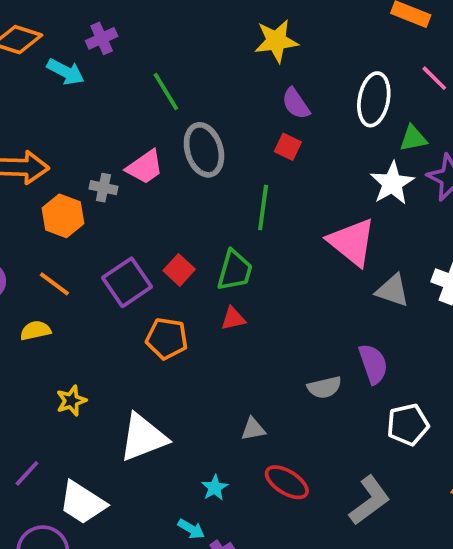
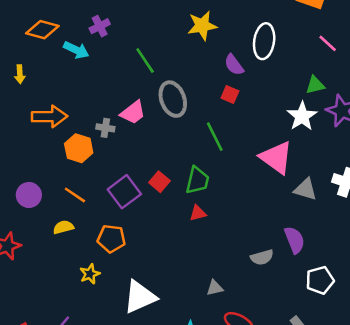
yellow star: (276, 41) -> (202, 26), moved
white ellipse: (374, 99) -> (264, 41), moved
green line: (263, 207) -> (215, 137), turned -32
orange pentagon: (167, 339) -> (111, 239), moved

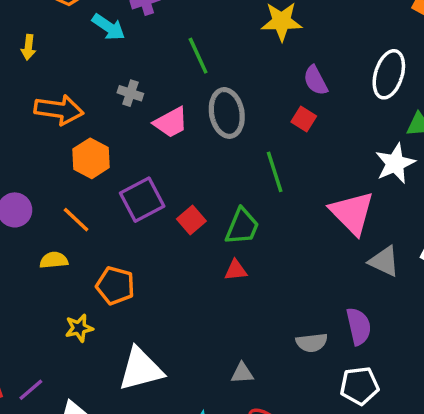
white ellipse: (264, 41) -> (389, 74), moved
gray cross: (105, 128) -> (130, 93), moved
purple square: (124, 192) -> (142, 200), moved
white pentagon: (320, 280) -> (359, 386), moved

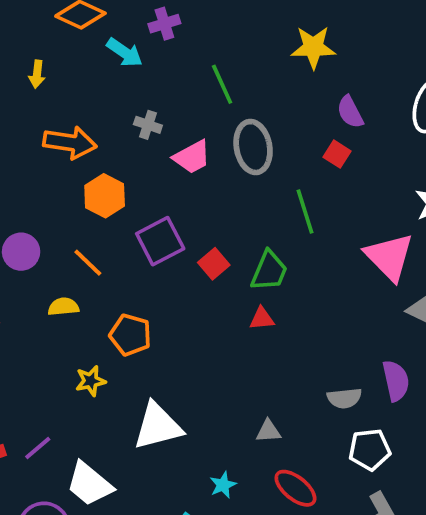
white pentagon: (359, 386) -> (370, 450), moved

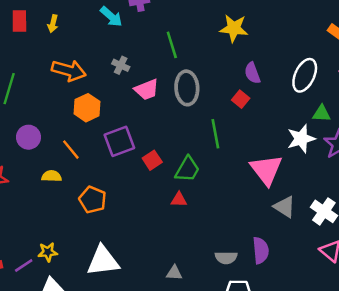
yellow star: (91, 381) -> (48, 252), moved

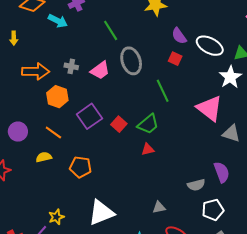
gray cross: (121, 65) -> (71, 66), moved
white ellipse: (305, 75) -> (210, 46), moved, turned -72
green trapezoid: (187, 169) -> (148, 124), turned 35

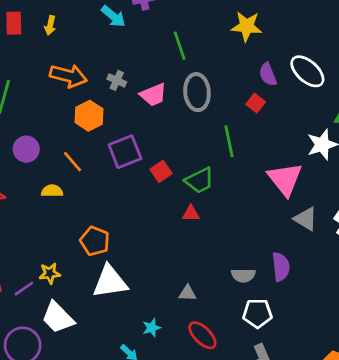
white ellipse: (210, 46) -> (307, 71), moved
orange pentagon: (81, 167) -> (95, 241), moved

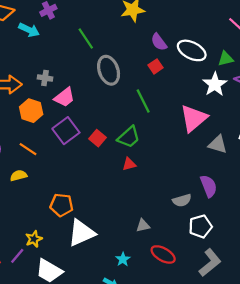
white ellipse: (307, 71) -> (192, 50), moved
pink trapezoid: (153, 95) -> (65, 97), moved
red square: (256, 103) -> (155, 66), turned 32
pink triangle: (285, 179) -> (194, 118), turned 44

